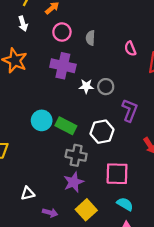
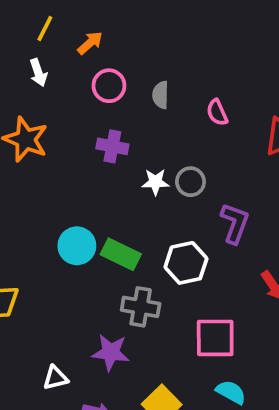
pink semicircle: (130, 49) -> (217, 112), moved
purple cross: (63, 66) -> (112, 146), size x0.7
purple star: (74, 182) -> (111, 352), moved, turned 30

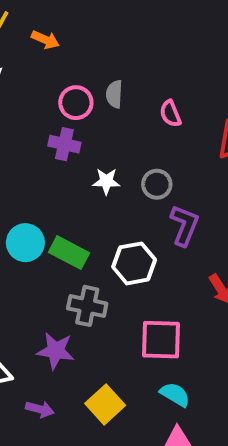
orange arrow: (90, 43) -> (45, 40), turned 64
pink circle: (109, 86) -> (76, 103), moved
gray circle: (190, 182) -> (157, 184), moved

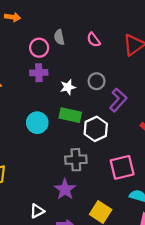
purple L-shape: (185, 225) -> (118, 100), turned 35
cyan circle: (25, 243) -> (37, 123), moved
green rectangle: (69, 253) -> (70, 115), moved
purple star: (56, 351) -> (65, 189), turned -30

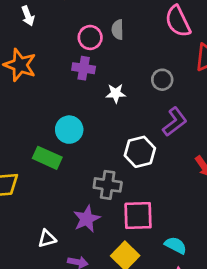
pink semicircle: (94, 40) -> (178, 21), moved, size x1.6
gray circle: (97, 81) -> (162, 80), moved
green rectangle: (70, 115) -> (47, 158), moved
pink square: (122, 167) -> (138, 216), moved

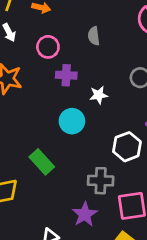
pink circle: (90, 37) -> (48, 47), moved
cyan circle: (69, 130) -> (72, 121), moved
green rectangle: (47, 158) -> (42, 162), turned 30

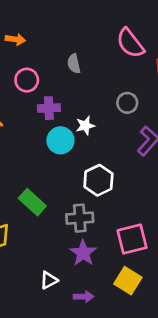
cyan circle: (72, 121) -> (60, 140), moved
white hexagon: (127, 147) -> (98, 180), moved
gray cross: (101, 181) -> (80, 218), moved

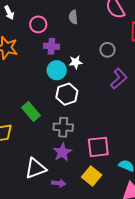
white hexagon: (98, 180) -> (67, 94), moved
white triangle: (49, 280) -> (36, 168), size x1.6

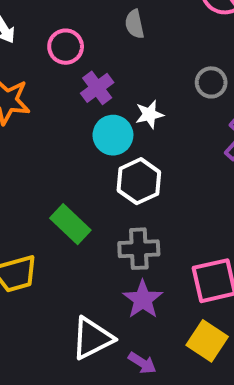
purple cross: (51, 46) -> (97, 88), turned -35
purple arrow: (59, 183) -> (142, 363), turned 32

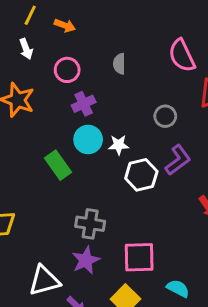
white star: (149, 114) -> (119, 145), moved
white hexagon: (139, 181) -> (141, 175), moved
green rectangle: (70, 224) -> (58, 165), moved

